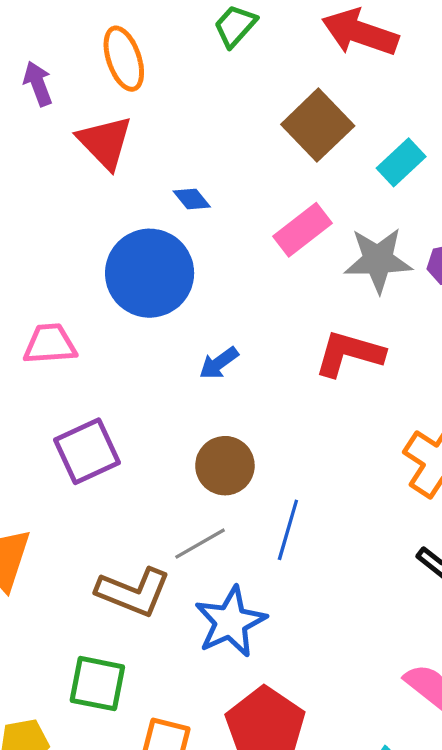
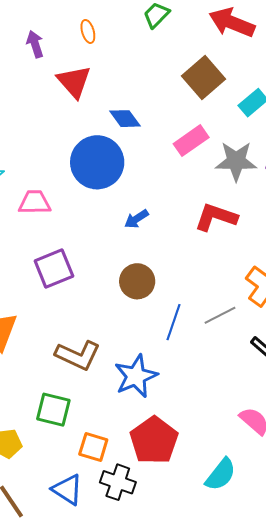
orange ellipse: (124, 59) -> (88, 31), size x0.6
blue diamond: (192, 199) -> (125, 119), size x1.4
gray line: (200, 544) -> (220, 315), moved

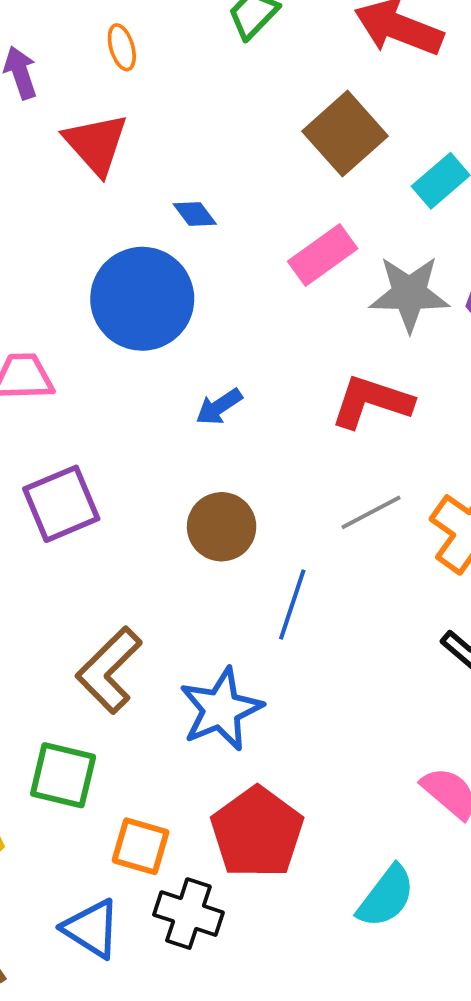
blue diamond: (125, 119) -> (195, 214), size x0.7
gray line: (220, 315) -> (371, 512), moved
brown L-shape: (78, 355) -> (109, 670), turned 111

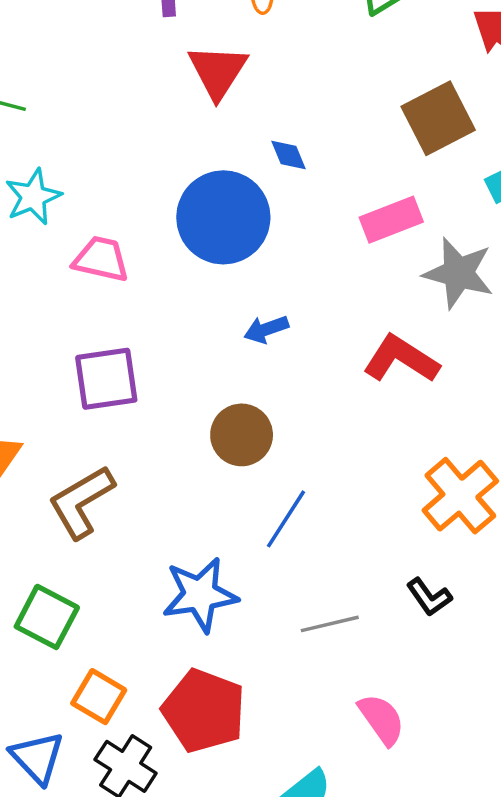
gray line: (371, 512) -> (330, 624), moved
brown L-shape: (109, 670) -> (81, 502), moved
red pentagon: (257, 832) -> (204, 711), turned -30

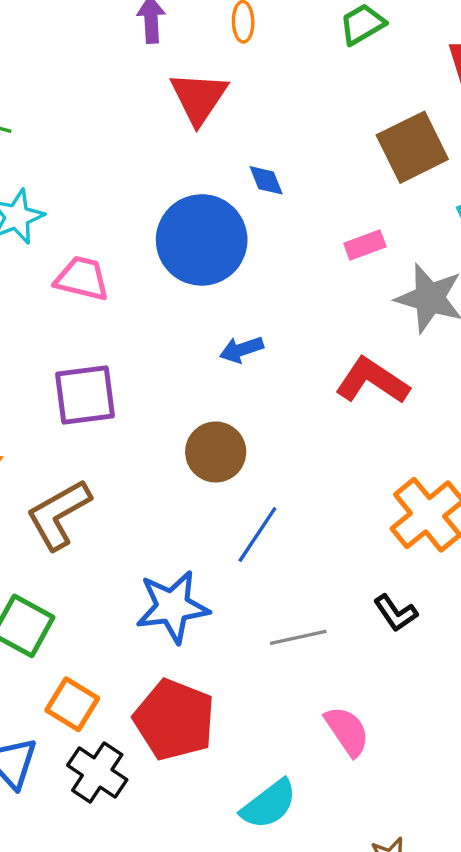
pink rectangle: (391, 220) -> (365, 245), size x0.7

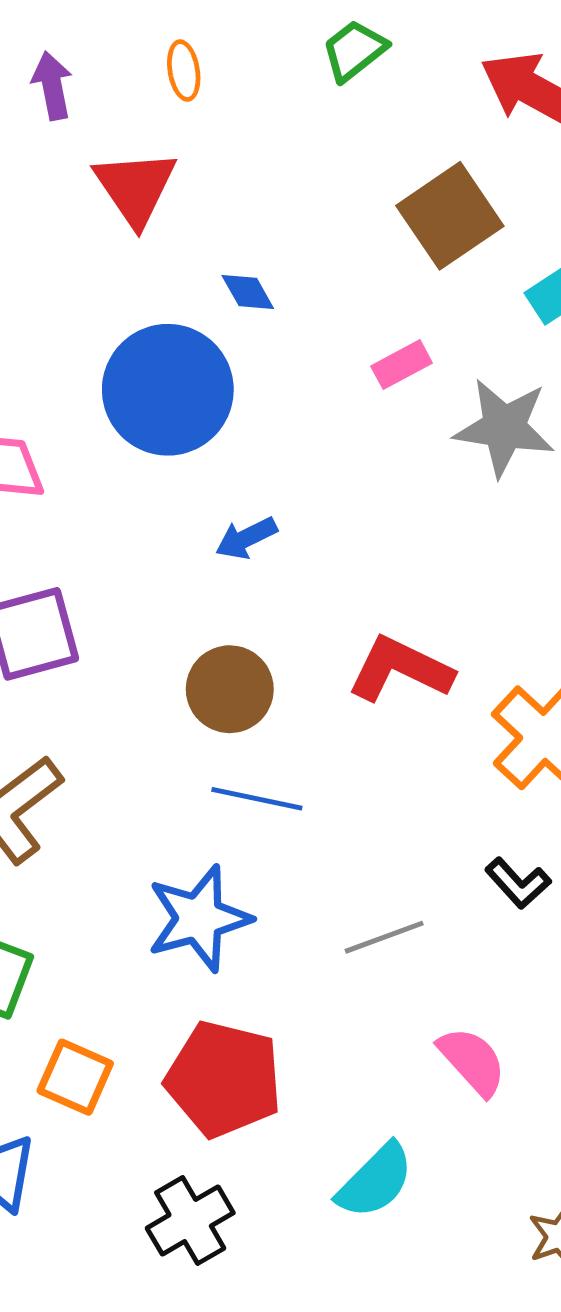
red L-shape: (372, 381) -> (400, 669), moved
blue line: (257, 535) -> (257, 799), moved, turned 76
black cross: (97, 773) -> (190, 1220), moved, turned 34

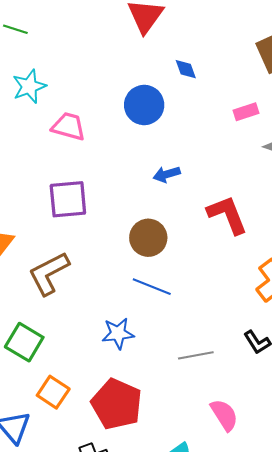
blue circle: (168, 390) -> (144, 105), size x0.7
red L-shape: (400, 669) -> (227, 215), moved, turned 33
blue star: (199, 918) -> (118, 333), size x0.7

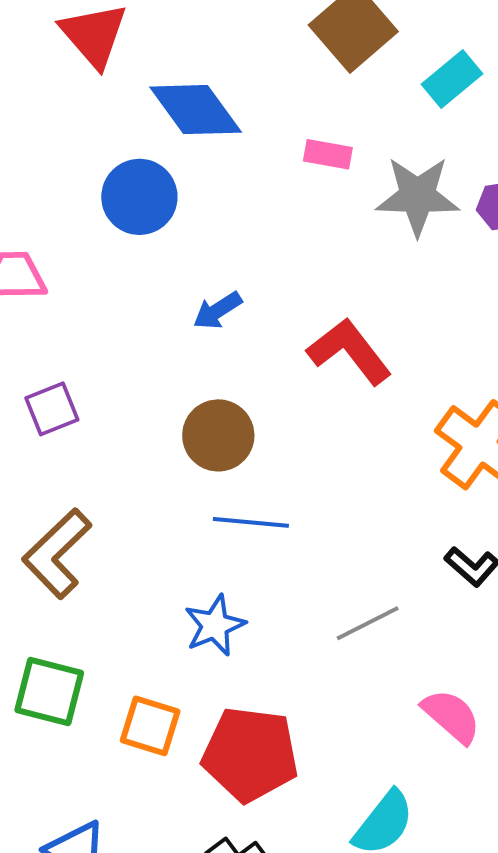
blue diamond: (186, 69) -> (196, 110), size x2.0
pink rectangle: (246, 112) -> (328, 154), turned 45
purple square: (68, 199) -> (52, 409), size x0.7
orange square: (53, 392) -> (150, 726), moved

